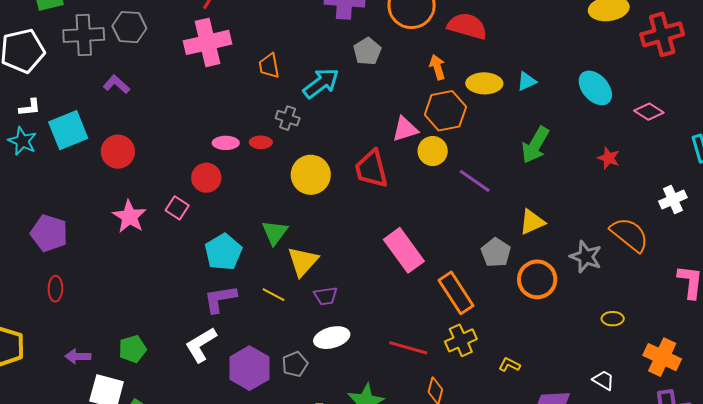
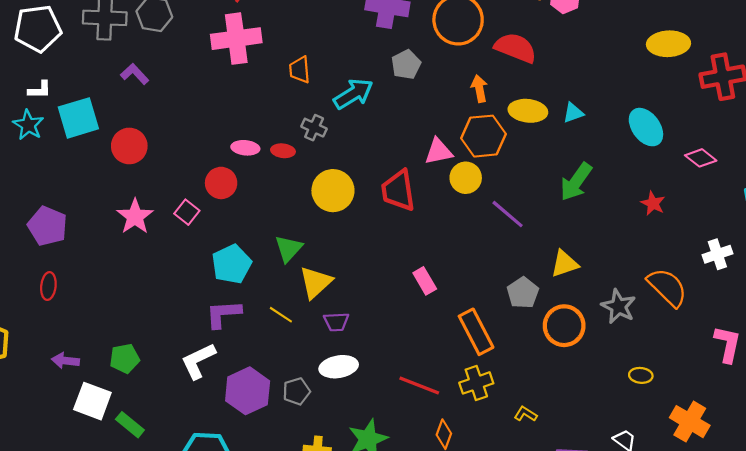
pink rectangle: (404, 250) -> (425, 281), size x0.6

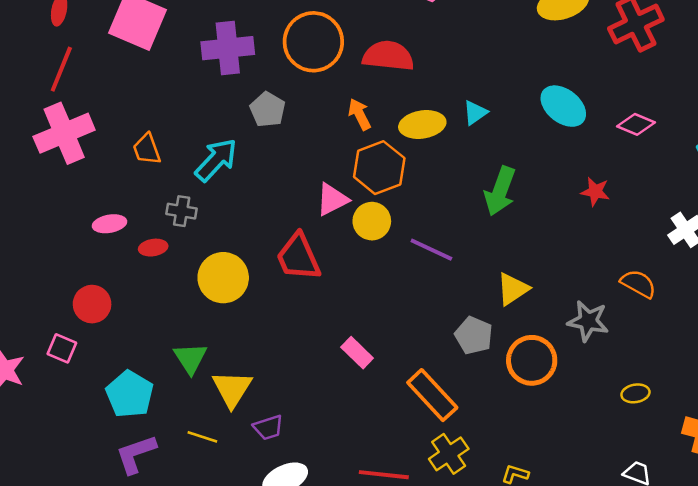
pink ellipse: (245, 148) -> (109, 224), moved
orange semicircle: (667, 287) -> (638, 284), size x0.7

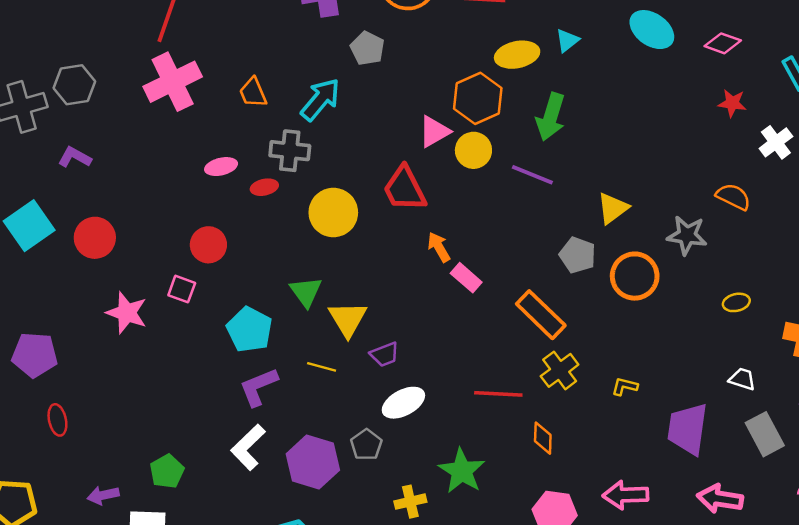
orange arrow: (359, 114) -> (439, 247), moved
green arrow: (500, 191) -> (551, 117), moved
red star: (595, 192) -> (732, 103), moved
gray cross: (182, 211) -> (290, 151), size x1.4

